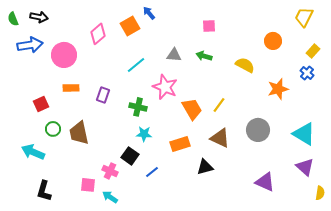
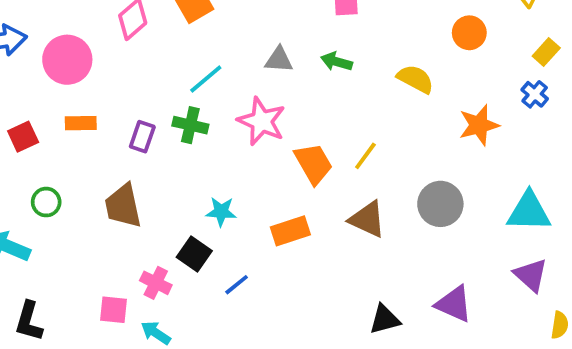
red square: (41, 104) -> (23, 137), moved
green cross: (138, 107) -> (190, 125), moved
brown trapezoid: (79, 133) -> (123, 206), moved
cyan triangle: (304, 134) -> (529, 212), turned -30
black triangle: (205, 167) -> (385, 319), moved

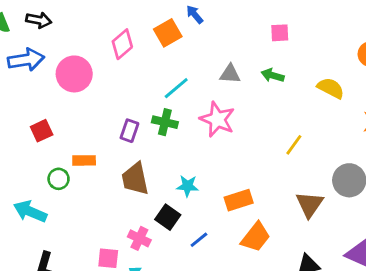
orange rectangle: (81, 123) -> (84, 160), moved
orange trapezoid: (313, 164) -> (256, 237), moved, turned 68
brown trapezoid: (123, 206) -> (135, 179), moved
brown triangle: (367, 219) -> (309, 204), moved, turned 40

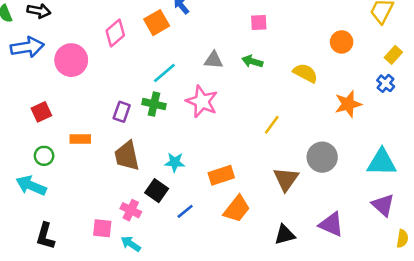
green circle: (59, 179) -> (44, 156), moved

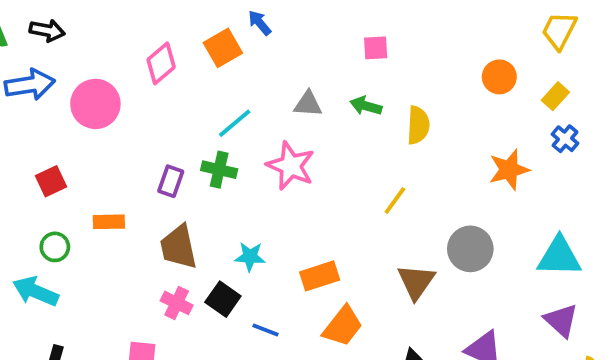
yellow rectangle: (393, 55) -> (555, 96), moved
yellow semicircle: (305, 73) -> (418, 125), moved, turned 65
pink cross: (131, 210) -> (177, 303), moved
blue line: (185, 211) -> (265, 330), turned 60

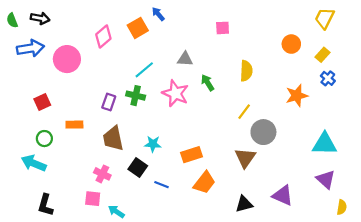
green arrow: (366, 106) -> (208, 83), moved, turned 42
yellow line: (395, 201) -> (244, 112), moved
gray circle: (470, 249) -> (263, 132), moved
pink cross: (177, 303) -> (102, 174), moved

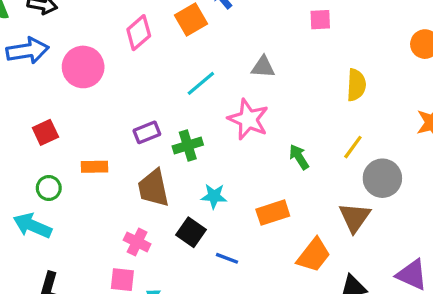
green arrow: (208, 83) -> (299, 157), moved
green cross: (136, 96) -> (188, 145), moved, turned -30
purple rectangle: (109, 102) -> (147, 132), turned 49
orange trapezoid: (204, 183) -> (314, 255), moved

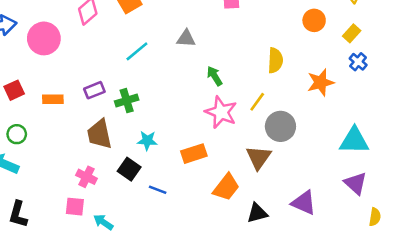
yellow semicircle: (356, 85) -> (275, 60), moved
pink star: (248, 119) -> (221, 112), moved
green arrow: (299, 157) -> (215, 76), moved
orange rectangle: (95, 167) -> (53, 99), moved

